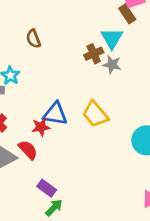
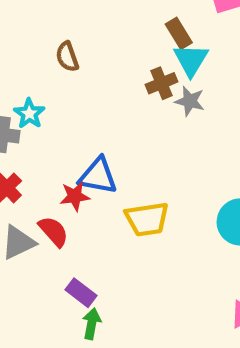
brown rectangle: (127, 14) -> (179, 33), moved
yellow trapezoid: (95, 114) -> (147, 219), moved, turned -60
green arrow: (54, 208) -> (92, 324), turned -36

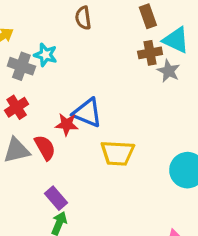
brown rectangle: (179, 33) -> (148, 16), moved
cyan triangle: (191, 60) -> (176, 40), turned -48
cyan star: (29, 114) -> (45, 55), turned -30

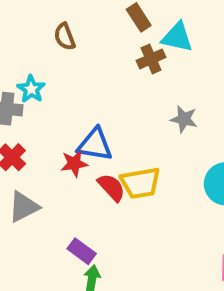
cyan star: (45, 55) -> (31, 89), turned 30
gray star: (169, 71) -> (184, 119), moved
red semicircle: (45, 148) -> (111, 187), moved

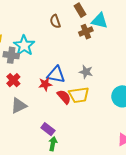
brown semicircle: (65, 37) -> (55, 21), moved
cyan star: (31, 89) -> (24, 46), size x1.5
gray star: (184, 119) -> (86, 72), moved

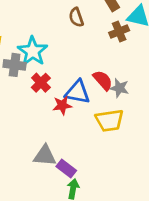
red cross: (13, 80) -> (41, 83), moved
red semicircle: (64, 97) -> (103, 80), moved
gray triangle: (19, 106) -> (45, 156), moved, turned 30

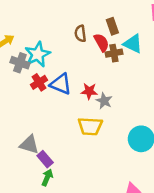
red semicircle: (103, 80) -> (101, 42), moved
blue triangle: (77, 92) -> (61, 84), moved
red star: (62, 105) -> (89, 91), moved

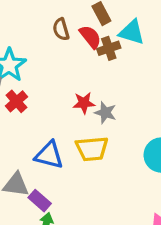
blue triangle: (61, 84) -> (49, 155), moved

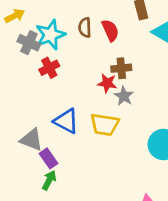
brown semicircle: (61, 29) -> (85, 28), moved
red semicircle: (90, 37) -> (110, 30), moved
brown cross: (109, 48) -> (121, 68), moved

